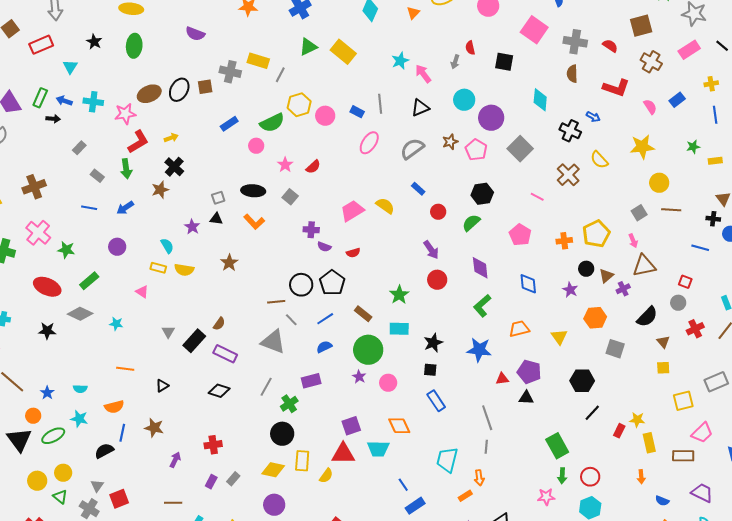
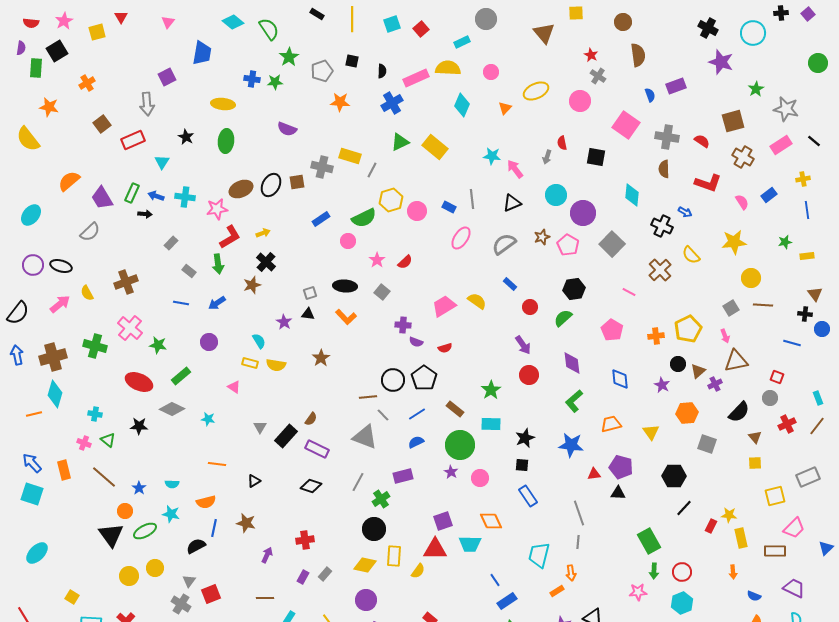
cyan star: (400, 61) -> (492, 156), turned 30
green triangle: (60, 497) -> (108, 440), moved

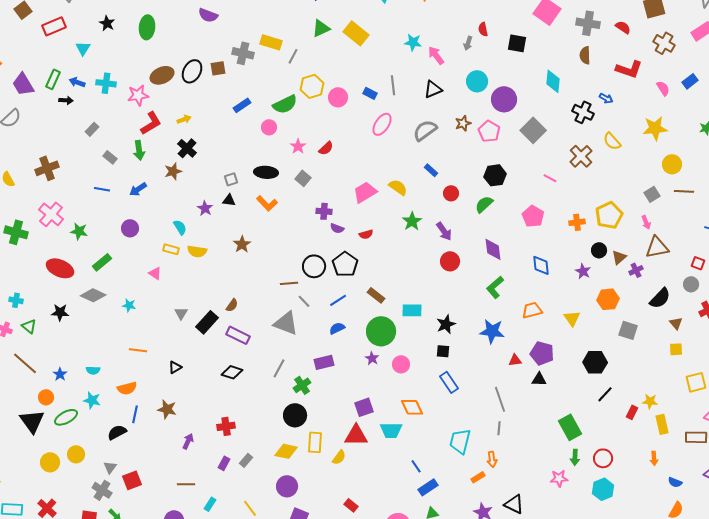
green star: (491, 390) -> (412, 221), moved

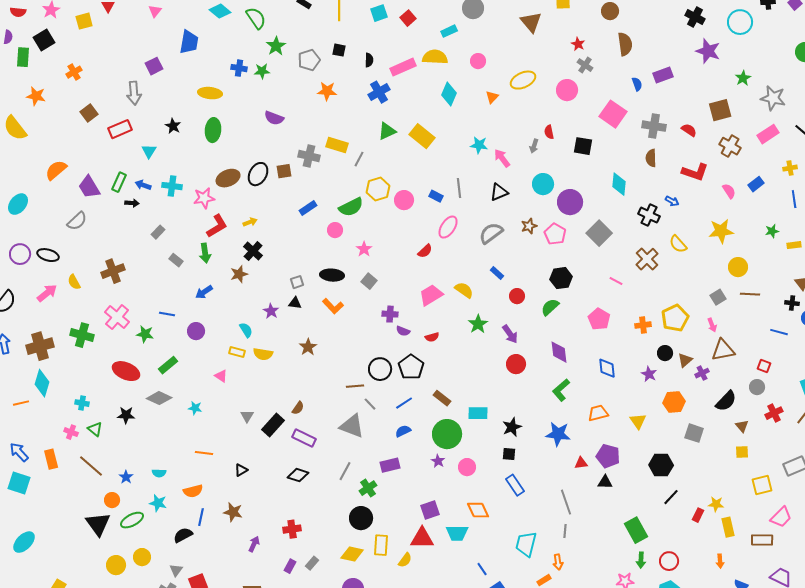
red semicircle: (326, 148) -> (425, 251), moved
blue line: (102, 189) -> (167, 314), moved

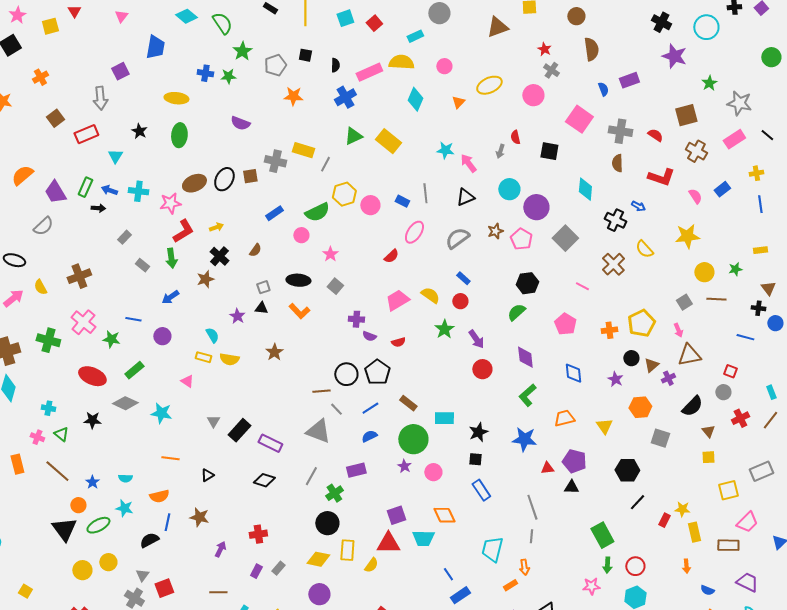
brown triangle: (531, 22) -> (497, 27), turned 50
green star: (772, 231) -> (735, 269), moved
red circle: (517, 296) -> (460, 301), moved
cyan star: (195, 408) -> (161, 413), size x1.5
brown semicircle: (298, 408) -> (255, 250), moved

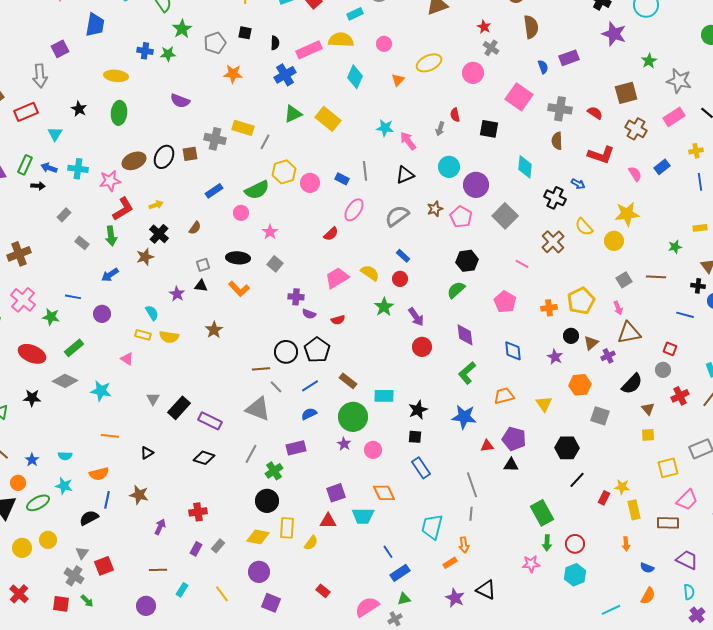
yellow circle: (704, 272) -> (614, 241), moved
red triangle: (388, 543) -> (328, 521), size x0.7

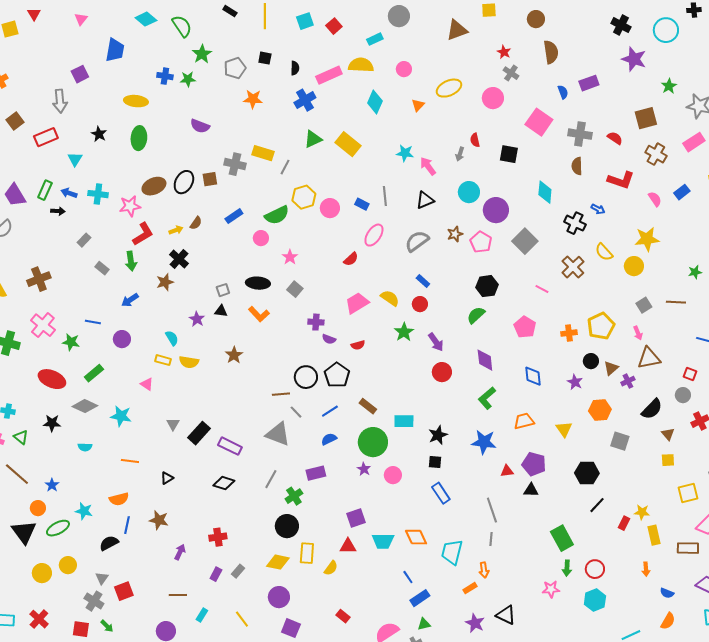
brown semicircle: (195, 228) -> (196, 223), moved
cyan semicircle: (65, 456) -> (85, 447), moved
orange diamond: (384, 493) -> (416, 537), moved

